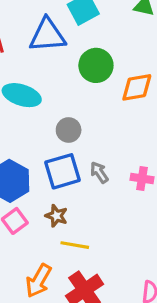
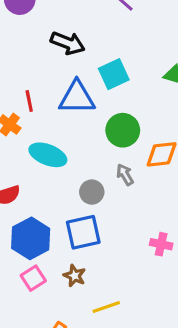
gray arrow: (99, 172) -> (125, 175), moved
yellow line: (75, 245) -> (106, 307), moved, turned -32

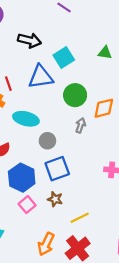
gray arrow: (125, 175) -> (81, 125), turned 56
gray circle: (92, 192) -> (47, 141), moved

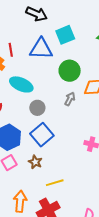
blue square: (57, 169) -> (42, 135), turned -30
orange arrow: (46, 244) -> (20, 201), turned 150

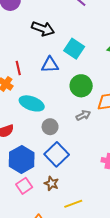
cyan square: (65, 35) -> (74, 49), turned -30
blue triangle: (41, 49) -> (50, 65), size x0.7
gray arrow: (70, 99) -> (83, 115), turned 40

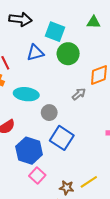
green circle: (81, 86) -> (68, 54), moved
brown star: (52, 183) -> (67, 188), moved

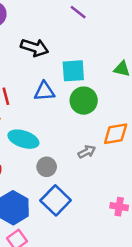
cyan square: (55, 32) -> (73, 71), turned -36

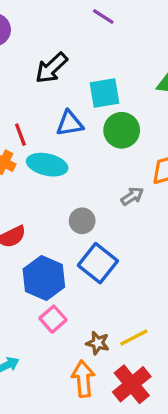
black arrow: (35, 48) -> (51, 68), turned 124
cyan ellipse: (23, 139) -> (47, 165), moved

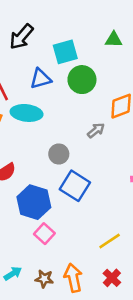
brown star: (98, 343) -> (44, 279), moved
red cross: (132, 384) -> (112, 278), size x0.6

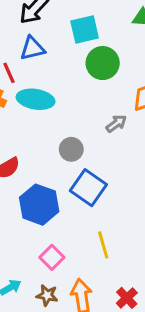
blue triangle: (41, 79) -> (32, 48), moved
pink square: (44, 234) -> (52, 257), moved
yellow line: (110, 241) -> (103, 245), moved, turned -75

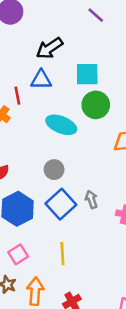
cyan ellipse: (36, 99) -> (61, 125), moved
gray arrow: (116, 124) -> (91, 199), moved, turned -84

